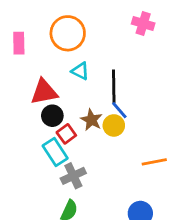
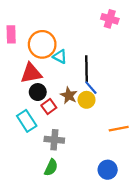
orange circle: (68, 33) -> (42, 44), moved
cyan rectangle: (55, 152) -> (27, 121), moved
gray cross: (73, 176) -> (54, 140), turned 30

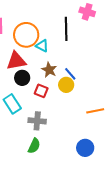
black line: (87, 69) -> (66, 29), moved
brown star: (69, 95) -> (49, 70), moved
red square: (49, 106) -> (41, 91), moved, turned -32

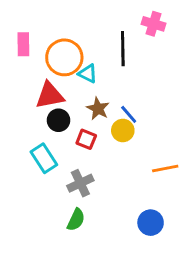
gray cross: (37, 121) -> (80, 183), turned -30

